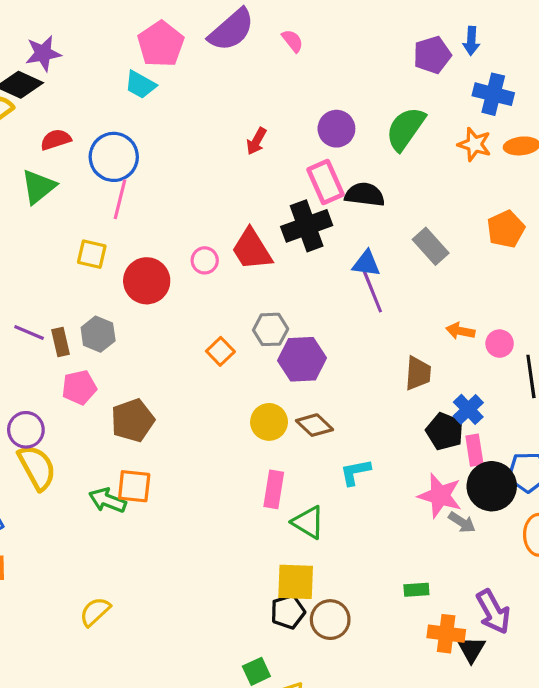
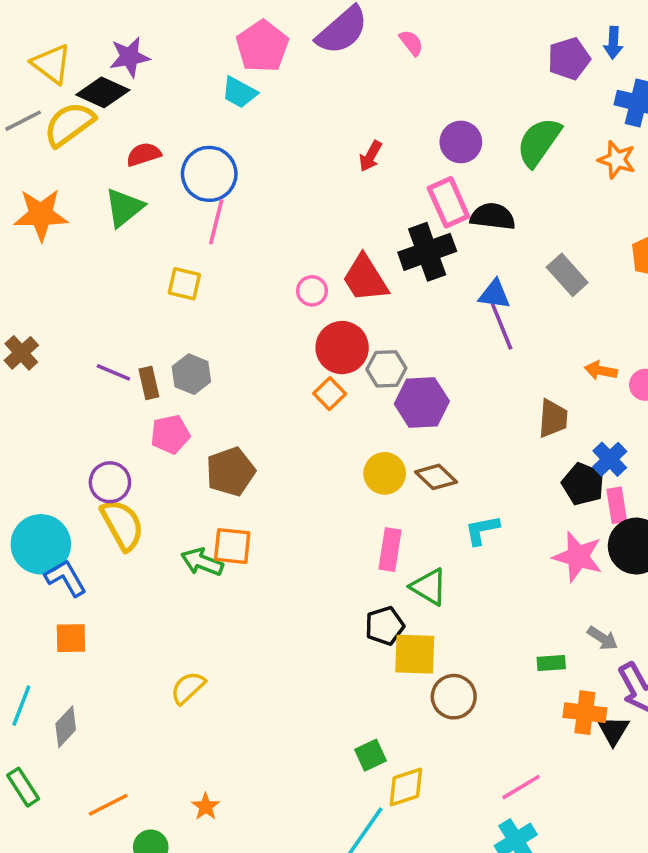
red circle: (147, 281) -> (342, 348), moved
gray arrow: (462, 522) -> (603, 638), moved
black pentagon: (288, 612) -> (385, 626), moved

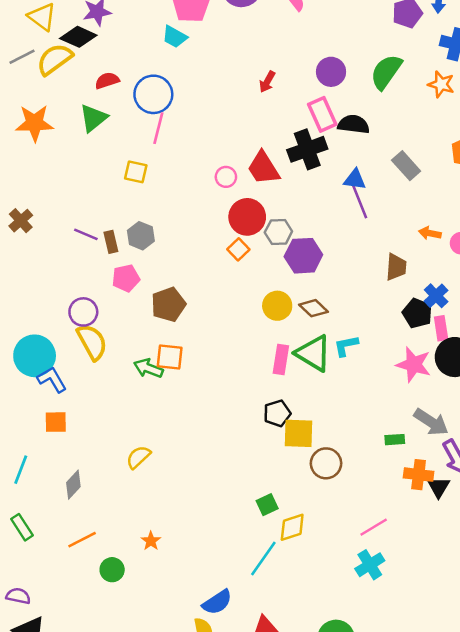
green triangle: (429, 587) -> (313, 353), moved, size x1.4
gray arrow: (603, 638) -> (431, 422), size x1.6
gray diamond: (66, 727) -> (73, 485), moved

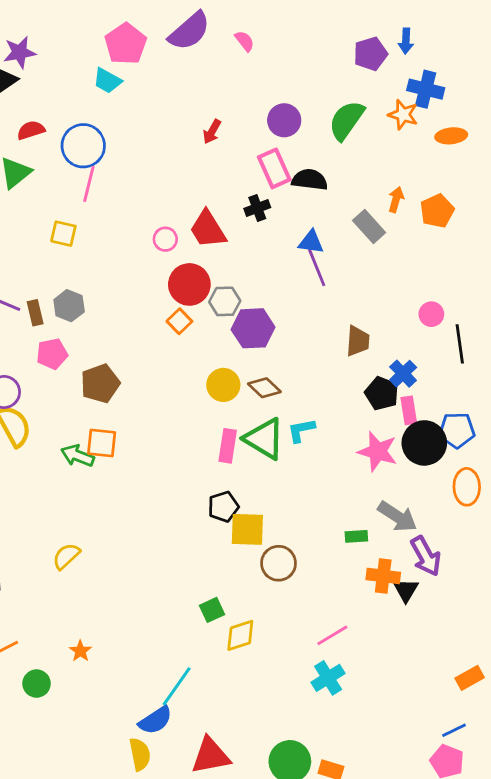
orange star: (441, 84) -> (403, 115), moved
black cross: (307, 149) -> (257, 208), size x0.6
orange arrow: (430, 233) -> (396, 200), moved, turned 95
cyan line: (263, 558) -> (177, 686), moved

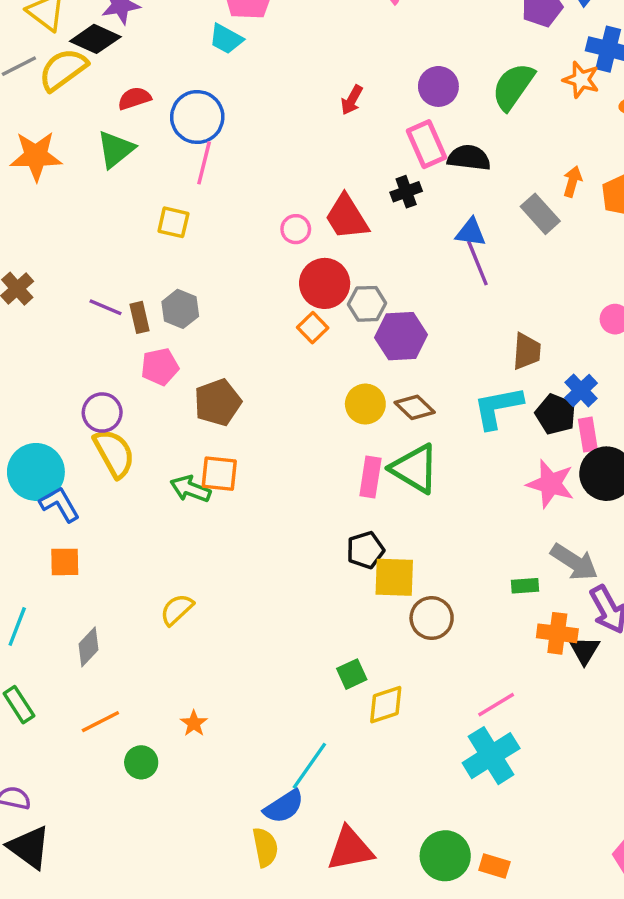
cyan L-shape: (301, 430) -> (498, 407), moved, size x1.5
cyan cross: (328, 678) -> (491, 756), size x1.4

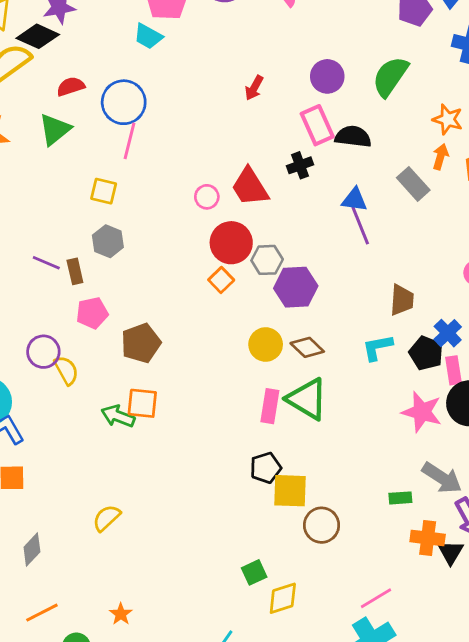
orange star: (581, 80) -> (448, 119), moved
gray hexagon: (180, 309) -> (108, 241), moved
cyan L-shape: (498, 407) -> (377, 347), size x0.7
yellow semicircle: (114, 453) -> (66, 370), moved, size x0.7

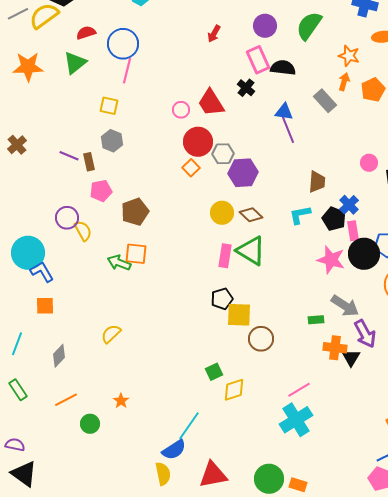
black cross: (300, 165) -> (246, 88), turned -30

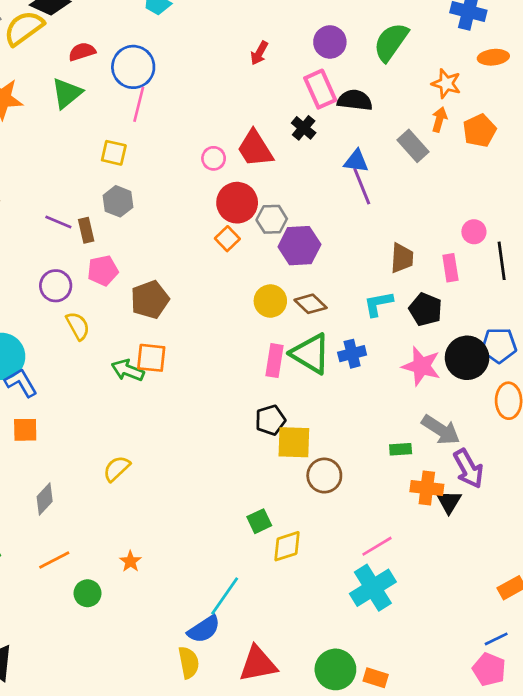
blue cross: (349, 205) -> (352, 354), moved, turned 30
purple circle: (67, 218) -> (56, 286), moved
pink rectangle: (353, 231) -> (450, 268), moved

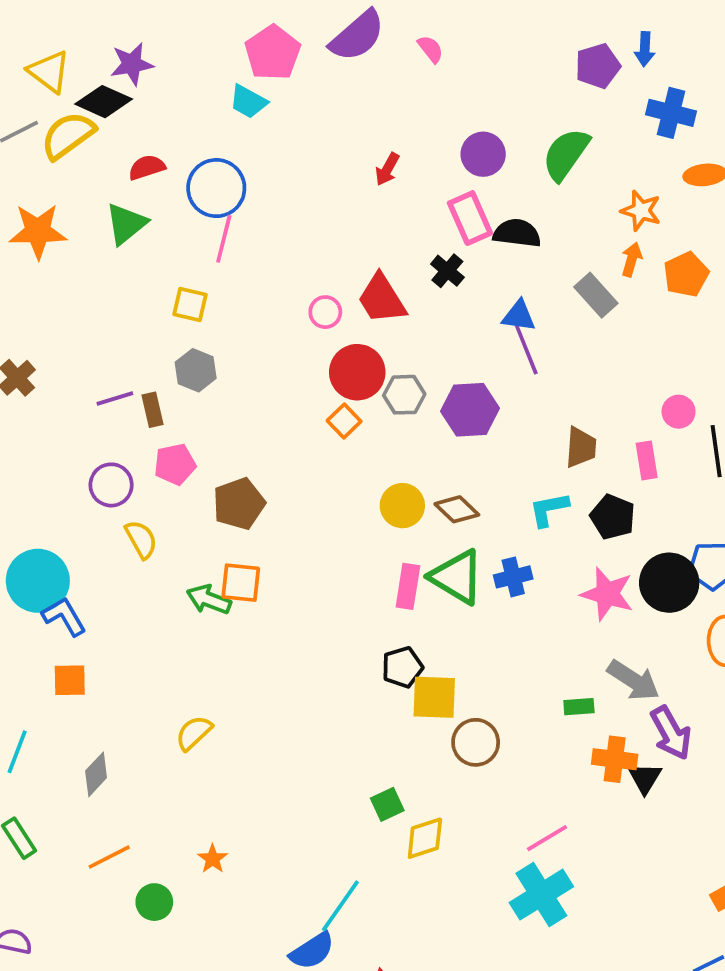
purple line: (58, 222) -> (115, 398), turned -40
purple hexagon: (299, 246) -> (470, 410), moved

